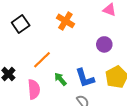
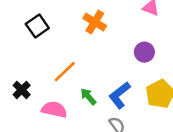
blue L-shape: (85, 78) -> (120, 95), turned 70
pink semicircle: (34, 89) -> (54, 110), turned -72

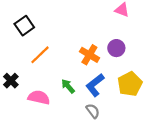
orange cross: (95, 22) -> (89, 55), moved
orange line: (65, 72) -> (40, 55), moved

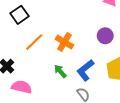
orange cross: (89, 55) -> (64, 42), moved
pink semicircle: (39, 97) -> (22, 87), moved

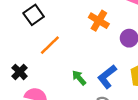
orange cross: (64, 42) -> (99, 21), moved

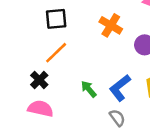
black square: (34, 15) -> (56, 19), moved, turned 30
black cross: (20, 72) -> (39, 80), moved

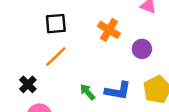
black cross: (39, 80) -> (28, 84), moved
blue L-shape: (120, 88) -> (118, 91), turned -132

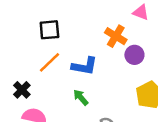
orange cross: (109, 30) -> (116, 36), moved
blue L-shape: (118, 91) -> (84, 66), moved

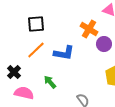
green arrow: (81, 97) -> (50, 82), moved

